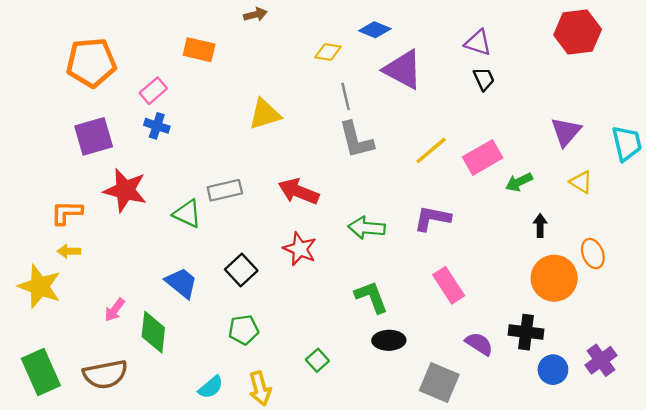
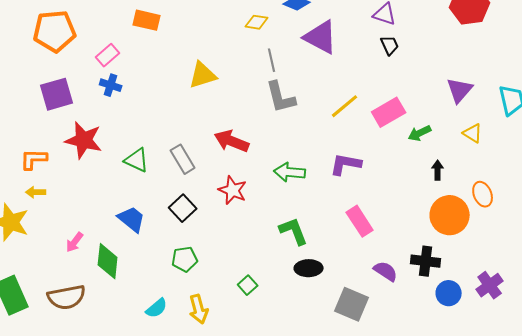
gray rectangle: (225, 190) -> (183, 159), moved, turned 72

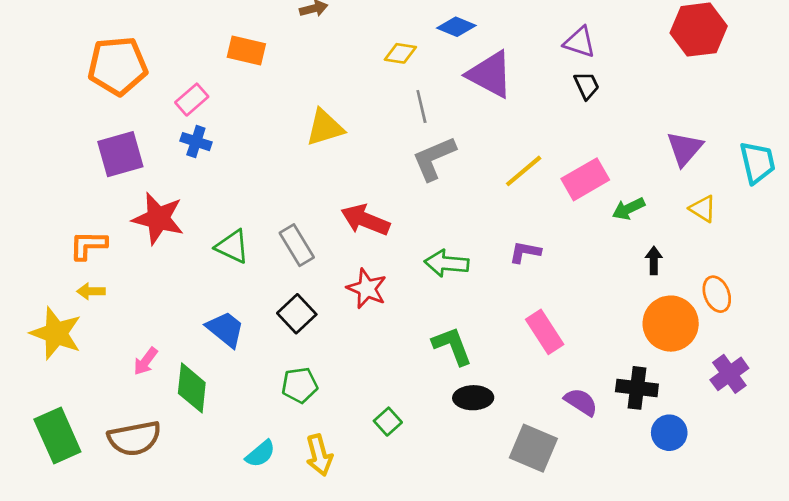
gray L-shape: (281, 97) -> (434, 158), turned 81
purple L-shape: (346, 164) -> (525, 252), size x0.7
purple cross: (490, 285) -> (729, 374), moved

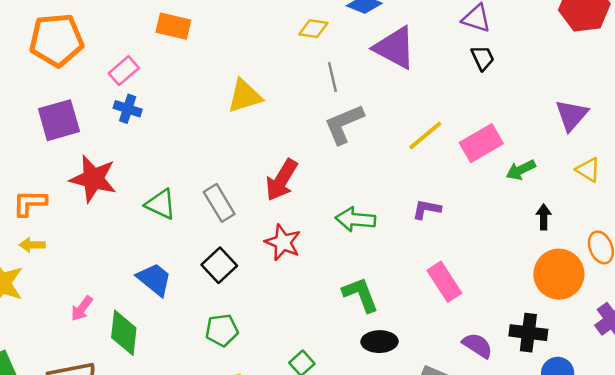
red arrow: (365, 220) -> (282, 180), turned -81

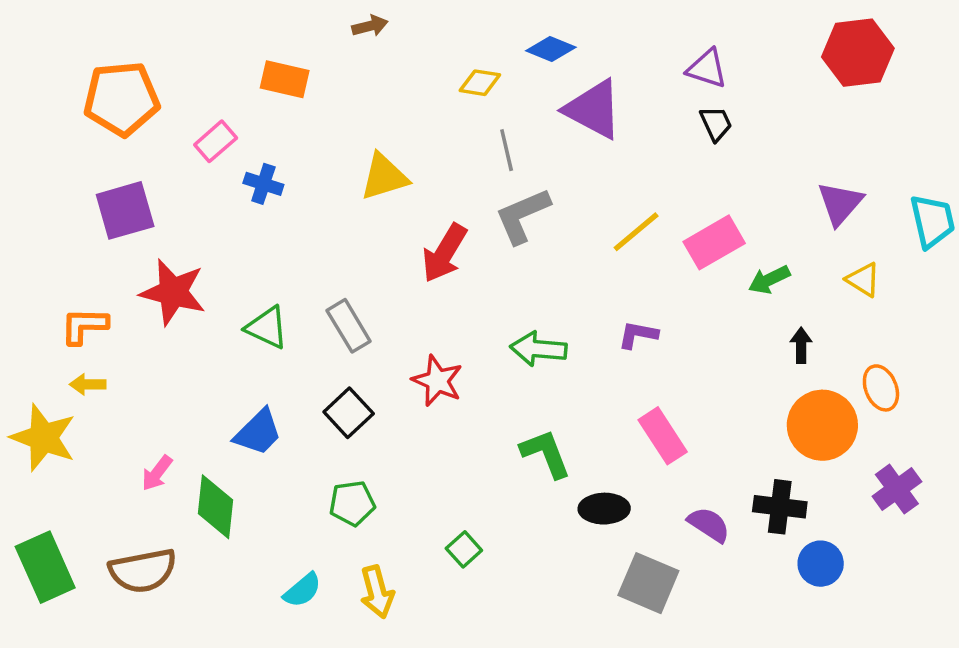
blue cross: (128, 109) -> (263, 184), moved
red arrow: (282, 180) -> (444, 253), moved
blue trapezoid: (154, 279) -> (258, 432), turned 96
black ellipse: (380, 342) -> (604, 509), moved

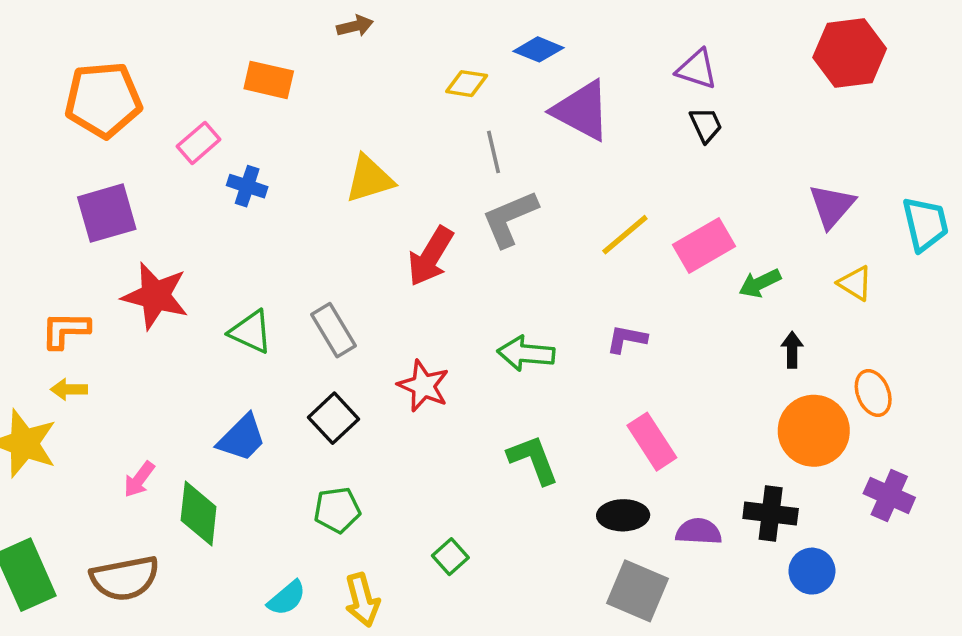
purple cross: (897, 489) -> (889, 496), turned -30
black ellipse: (604, 509) -> (623, 515), moved
purple semicircle: (709, 525) -> (699, 531), turned -30

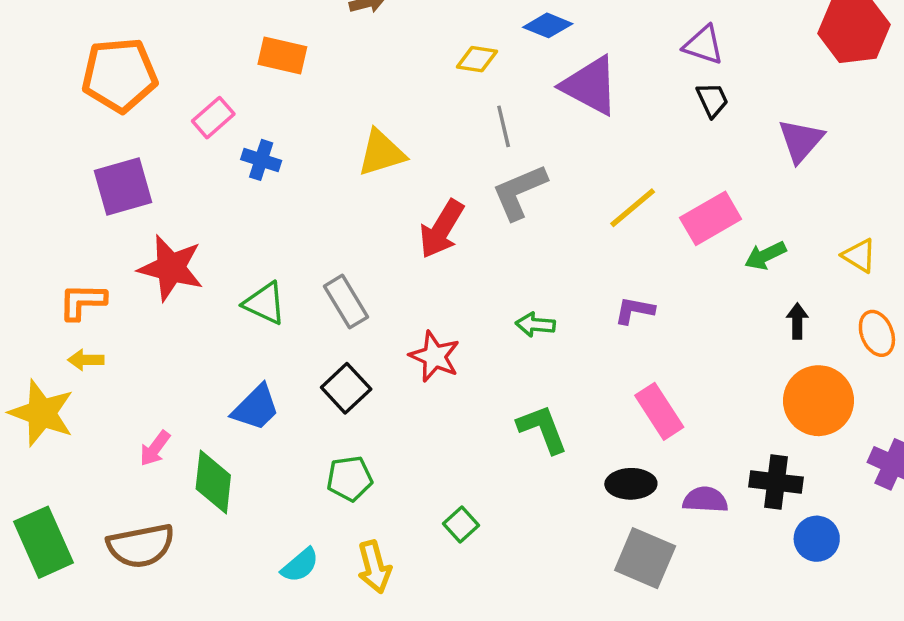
purple triangle: (832, 206) -> (801, 141), moved
green arrow: (526, 353) -> (535, 325), size x0.7
orange ellipse: (873, 393) -> (877, 333), moved

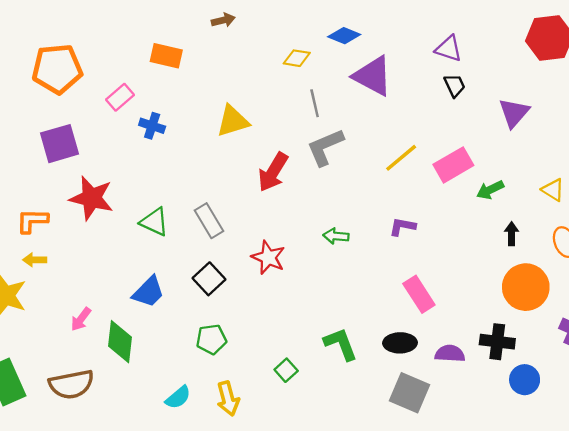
green L-shape: (542, 429) -> (341, 344), moved

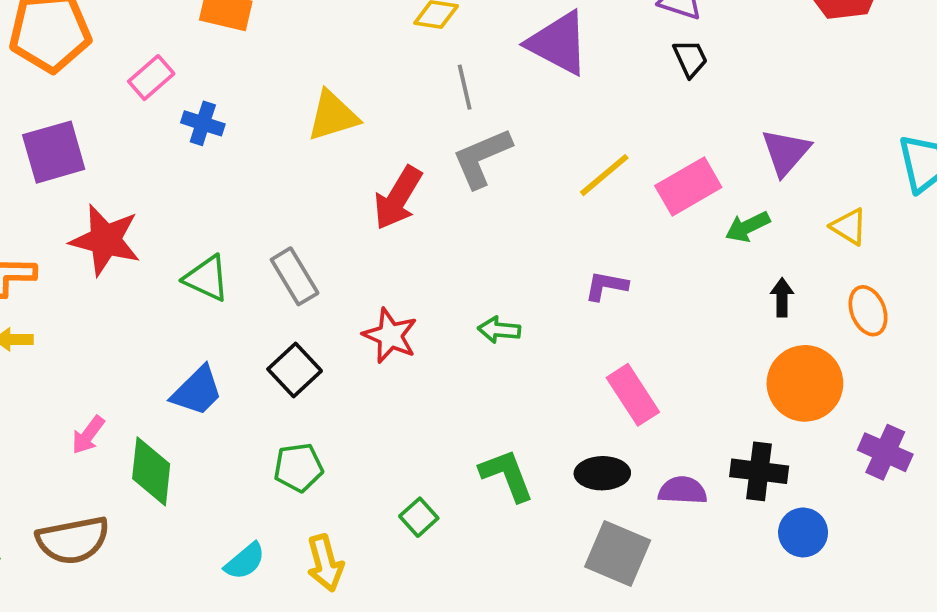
purple triangle: (514, 113) -> (786, 152), moved
green arrow: (336, 236) -> (499, 330), moved

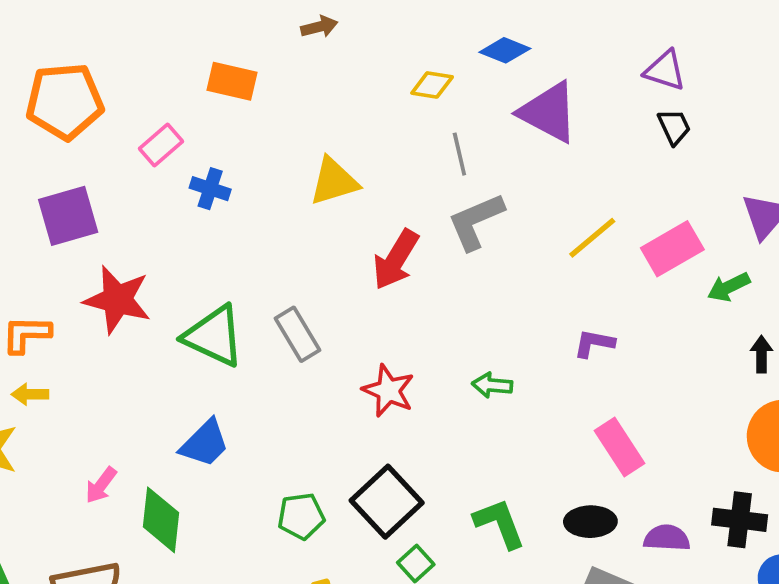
green triangle: (207, 278) -> (214, 336), size x1.4
black square: (295, 370) -> (387, 502), moved, size x1.4

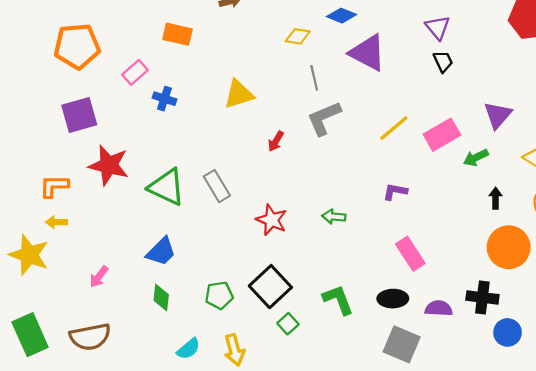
purple triangle: (665, 70) -> (438, 28), turned 32
red arrow: (396, 260) -> (276, 141), size x0.6
green diamond: (161, 520) -> (161, 297), moved, size x0.7

